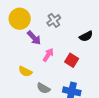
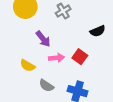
purple arrow: (34, 38) -> (43, 39), moved
pink arrow: (48, 55) -> (56, 58), moved, turned 48

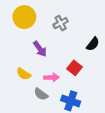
black semicircle: (98, 31) -> (93, 44), turned -32
pink arrow: (56, 58) -> (51, 77), moved

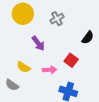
gray semicircle: (41, 94) -> (12, 85), moved

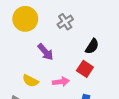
black semicircle: (88, 37) -> (92, 46), moved

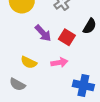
red square: (85, 69) -> (67, 37), moved

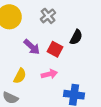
yellow semicircle: (29, 62) -> (20, 76), turned -84

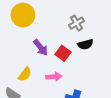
gray cross: (48, 16) -> (77, 23), moved
black semicircle: (76, 37) -> (85, 44), turned 40

